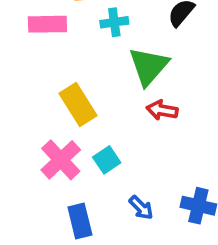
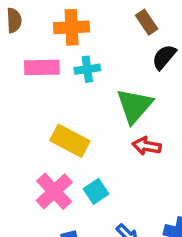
cyan cross: (114, 22) -> (87, 69), moved
yellow rectangle: (78, 104) -> (70, 141), turned -30

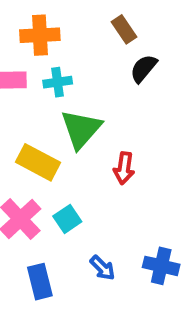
green triangle: (134, 106) -> (81, 129), moved
red arrow: (147, 146) -> (124, 168), turned -92

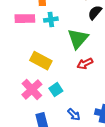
green triangle: (81, 129) -> (78, 39), moved
red arrow: (124, 168) -> (85, 64), turned 56

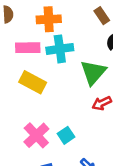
cyan cross: (51, 20) -> (60, 49), size x1.5
yellow rectangle: (41, 61) -> (33, 82), moved

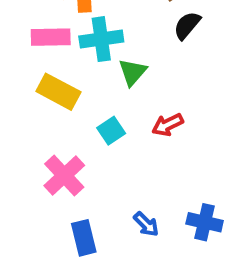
green triangle: (93, 72) -> (132, 72), moved, size x0.7
cyan square: (66, 135) -> (111, 131), moved

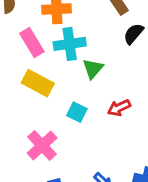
pink rectangle: (51, 37) -> (32, 42), turned 60
cyan square: (111, 131) -> (77, 112), turned -30

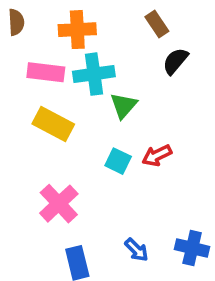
pink rectangle: (32, 42) -> (46, 72), turned -52
cyan square: (77, 112) -> (118, 161), moved

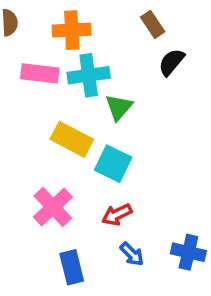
yellow rectangle: (53, 124) -> (72, 139), moved
red arrow: (157, 155) -> (117, 215), moved
cyan square: (118, 161) -> (113, 164), size x1.4

